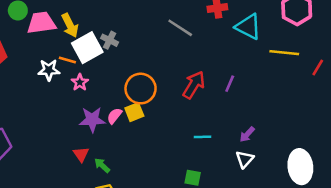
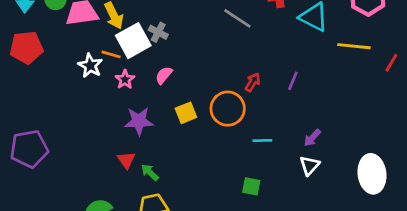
white star: (49, 70) -> (90, 66), turned 30
red arrow: (194, 85) -> (253, 82), size x0.6
orange circle: (141, 89) -> (228, 109), moved
pink semicircle: (114, 116) -> (164, 75), moved

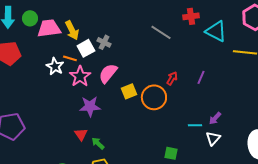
white square: (133, 41) -> (86, 48), size x0.7
pink semicircle: (164, 75) -> (108, 73), size x1.5
pink star: (125, 79) -> (80, 76), size x1.5
yellow square: (186, 113) -> (129, 91), moved
cyan line: (262, 141) -> (195, 125), moved

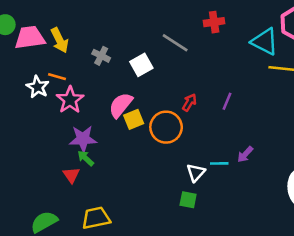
cyan triangle: (216, 31) -> (265, 42), moved
white square: (86, 48) -> (141, 65), moved
pink semicircle: (108, 73) -> (121, 105), moved
white triangle: (213, 138) -> (196, 173), moved
green arrow: (98, 143) -> (86, 158), moved

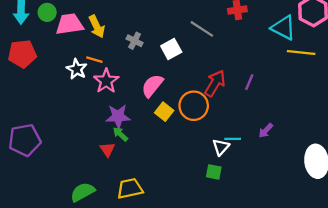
red arrow: (189, 102) -> (215, 83), size x1.6
yellow square: (134, 119) -> (164, 112), moved, turned -30
cyan line: (219, 163) -> (233, 139), moved

